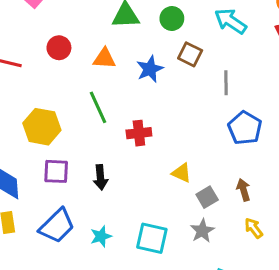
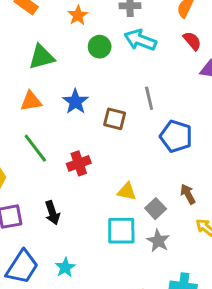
green circle: (172, 18) -> (100, 47), moved
brown square: (190, 54) -> (115, 119), moved
cyan square: (152, 238) -> (121, 231), moved

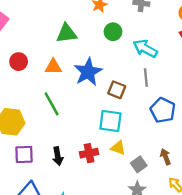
cyan arrow: (140, 40) -> (145, 48), moved
blue star: (75, 102) -> (88, 72), size x1.4
red cross: (79, 163) -> (89, 153), moved
cyan square: (121, 231) -> (110, 121), moved

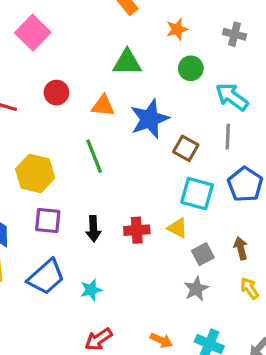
cyan square: (110, 121) -> (197, 194), moved

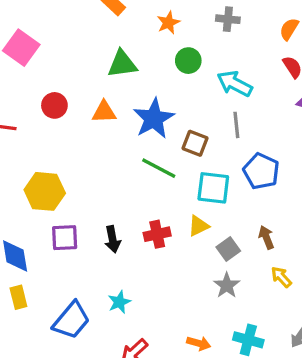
green line: (94, 156) -> (159, 168), moved, turned -32
yellow triangle: (178, 228) -> (198, 226), turned -45
blue trapezoid: (46, 277) -> (71, 320), moved

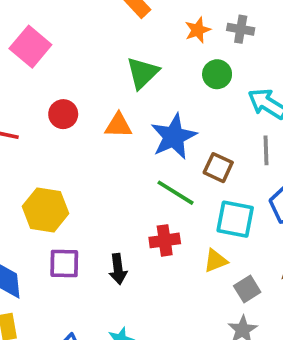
gray cross: (228, 19) -> (241, 29), moved
green triangle: (122, 64) -> (143, 73), turned -40
red cross: (157, 234) -> (165, 240), moved

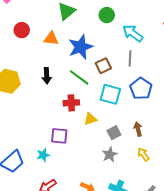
brown square: (218, 168) -> (103, 66), turned 35
yellow triangle: (216, 261) -> (90, 119), moved
purple square: (64, 263) -> (59, 136), moved
black arrow: (118, 269) -> (47, 76), moved

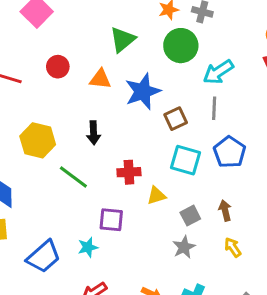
green circle: (107, 15) -> (181, 46), size x1.5
cyan arrow: (133, 33) -> (218, 72), turned -70
green line: (79, 77) -> (73, 177), moved

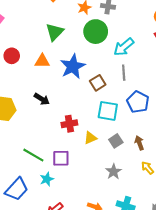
black arrow: (94, 133) -> (42, 99), turned -49
green line: (73, 177) -> (33, 155), moved
gray square: (190, 216) -> (116, 141), moved

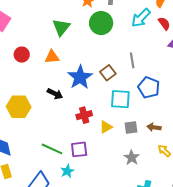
cyan arrow: (124, 47) -> (141, 18), moved
blue star: (73, 66) -> (80, 77), moved
gray square: (116, 141) -> (131, 128), turned 32
brown arrow: (139, 143) -> (154, 127), turned -56

